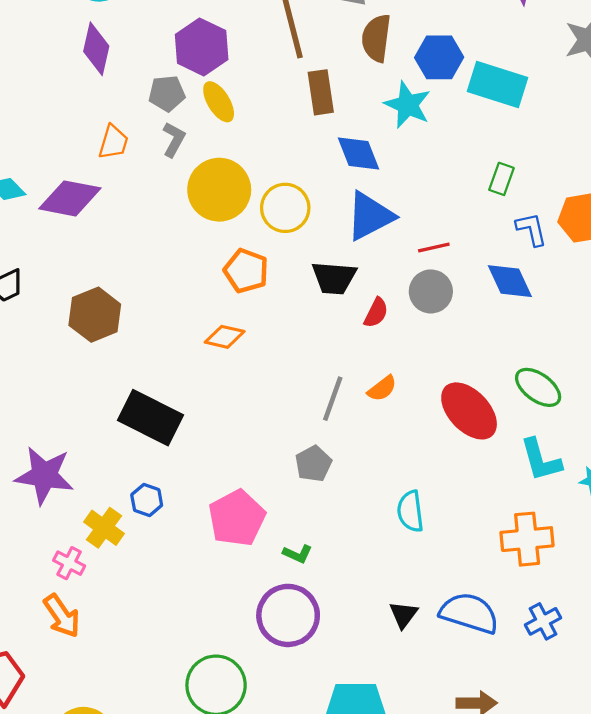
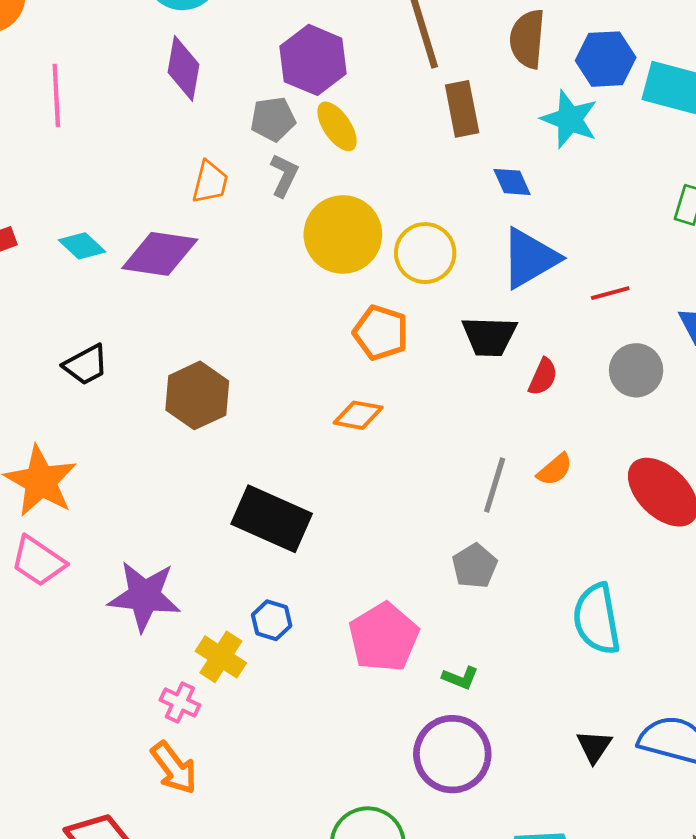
blue diamond: (358, 154) -> (512, 182), size x0.7
gray circle: (431, 291) -> (636, 370), moved
cyan semicircle: (410, 511) -> (597, 619), size x1.4

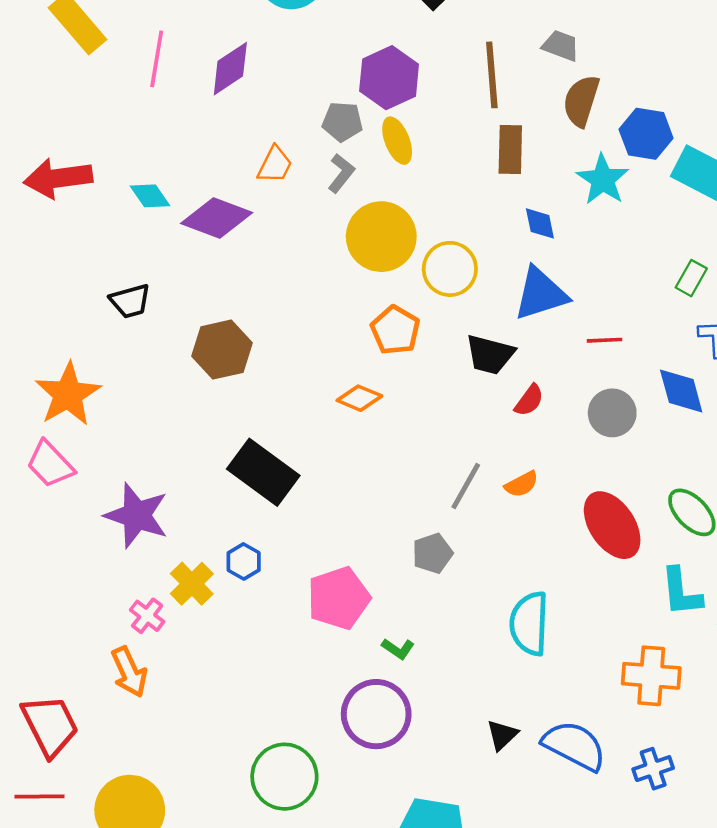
purple diamond: (184, 68) -> (230, 69), moved, turned 34

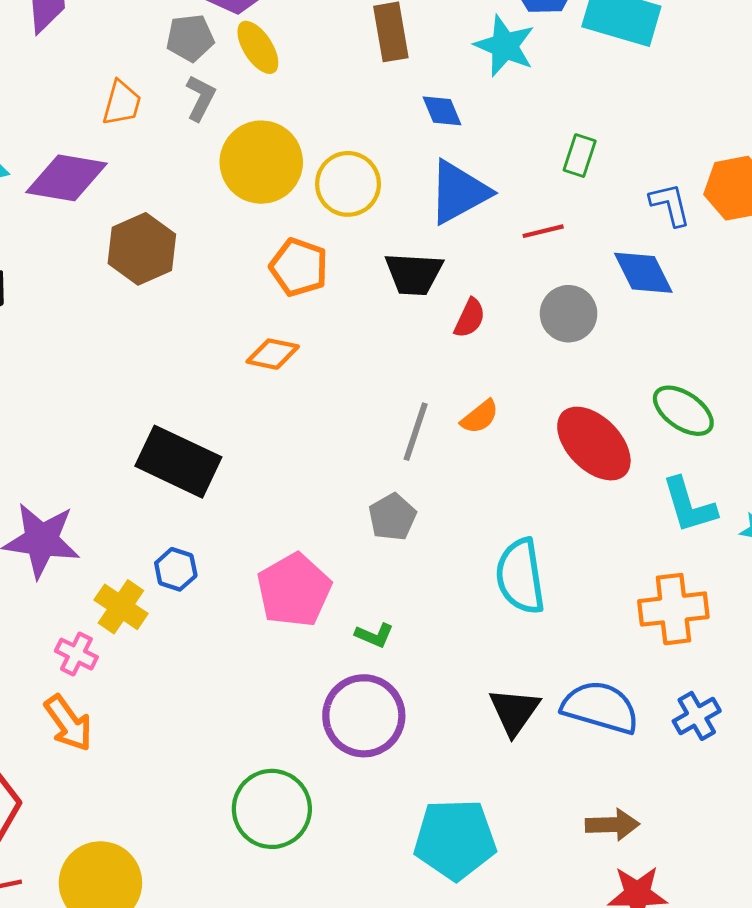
green rectangle: (691, 278) -> (580, 156), moved
brown hexagon: (222, 350) -> (142, 249), moved
black triangle: (502, 735) -> (514, 711), size x1.4

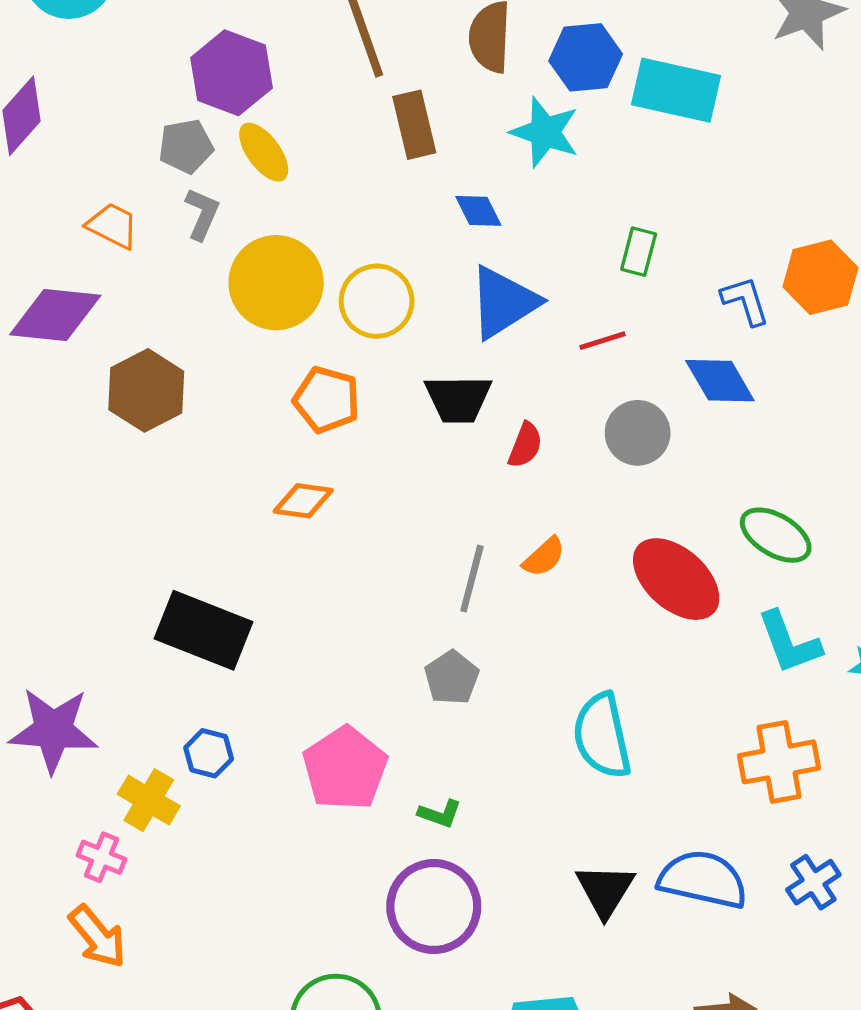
orange trapezoid: (122, 103) -> (113, 226), turned -75

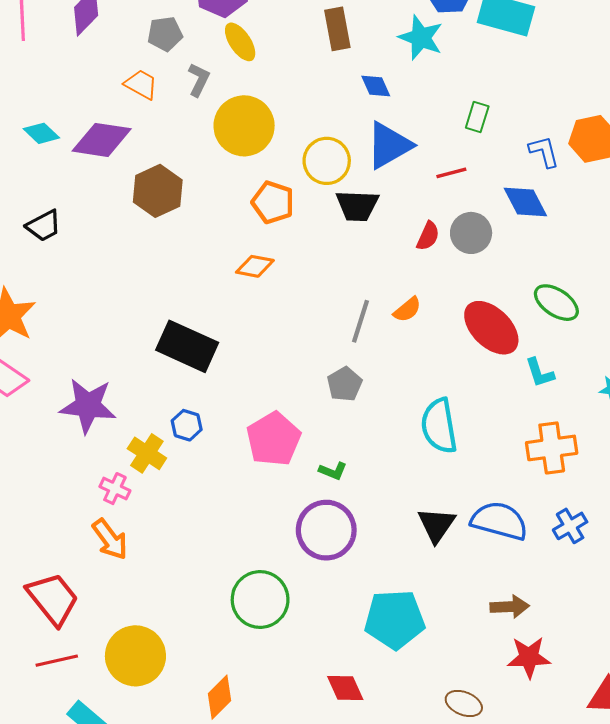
gray pentagon: (186, 146) -> (165, 34), moved
yellow circle: (377, 301) -> (327, 161), moved
red semicircle: (525, 445) -> (428, 236), moved
cyan L-shape: (789, 642) -> (540, 373), moved, size x0.7

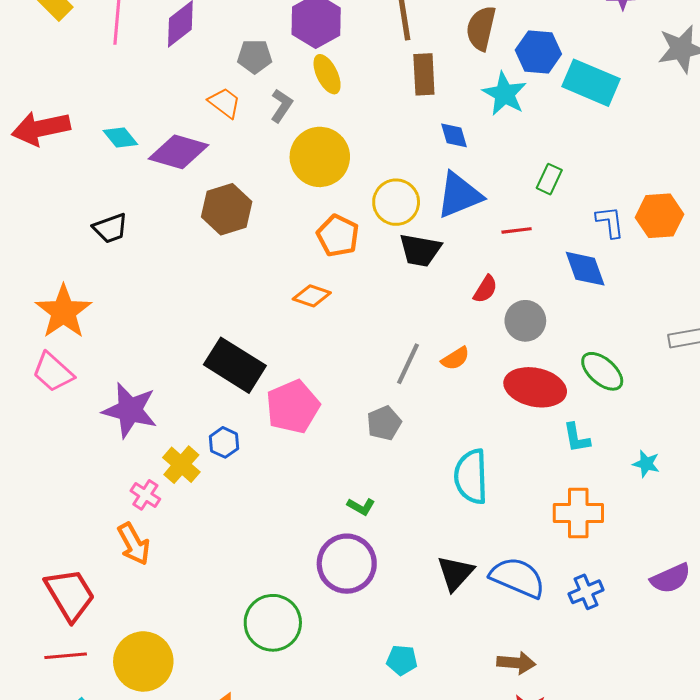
gray circle: (471, 233) -> (525, 321), moved
red ellipse: (491, 328) -> (535, 387), turned -40
pink pentagon: (274, 439) -> (293, 407), moved
cyan pentagon: (395, 619) -> (402, 660), size x0.5

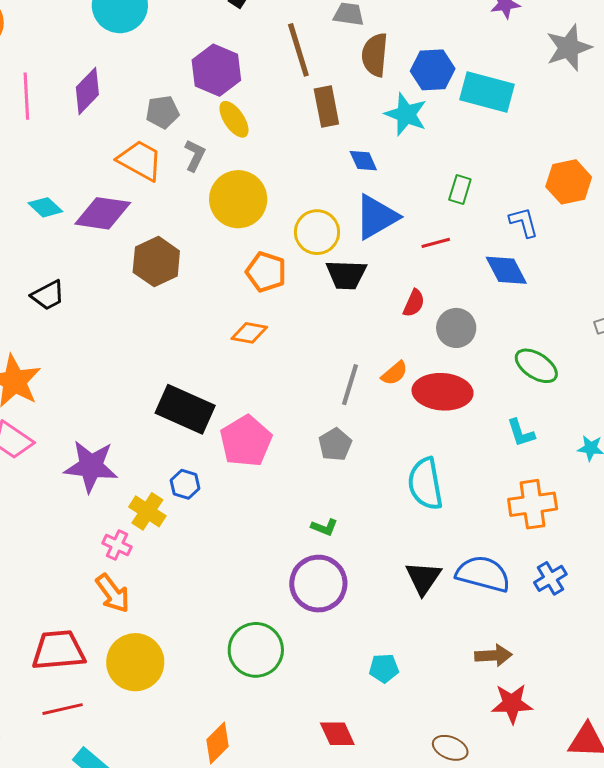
orange trapezoid: (224, 103) -> (140, 160), size x1.4
orange hexagon: (660, 216) -> (569, 182), moved
red ellipse: (535, 387) -> (443, 392), moved
red trapezoid: (70, 595) -> (59, 650), turned -56
yellow circle: (143, 661) -> (135, 662), moved

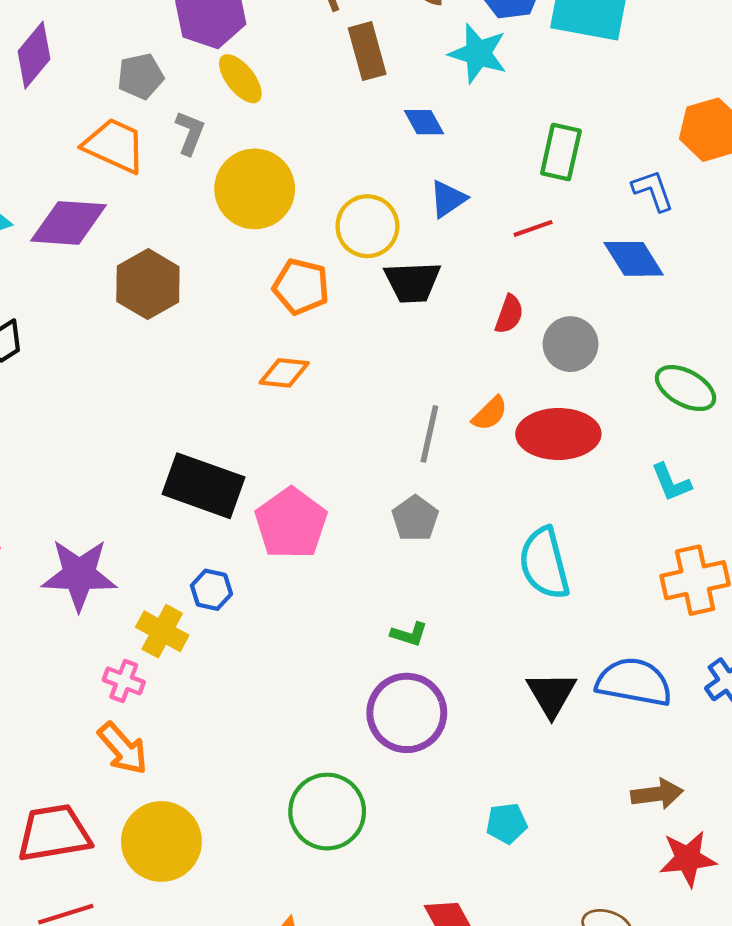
green rectangle: (460, 190) -> (561, 152), size x1.4
blue triangle: (376, 217) -> (448, 199), size x0.6

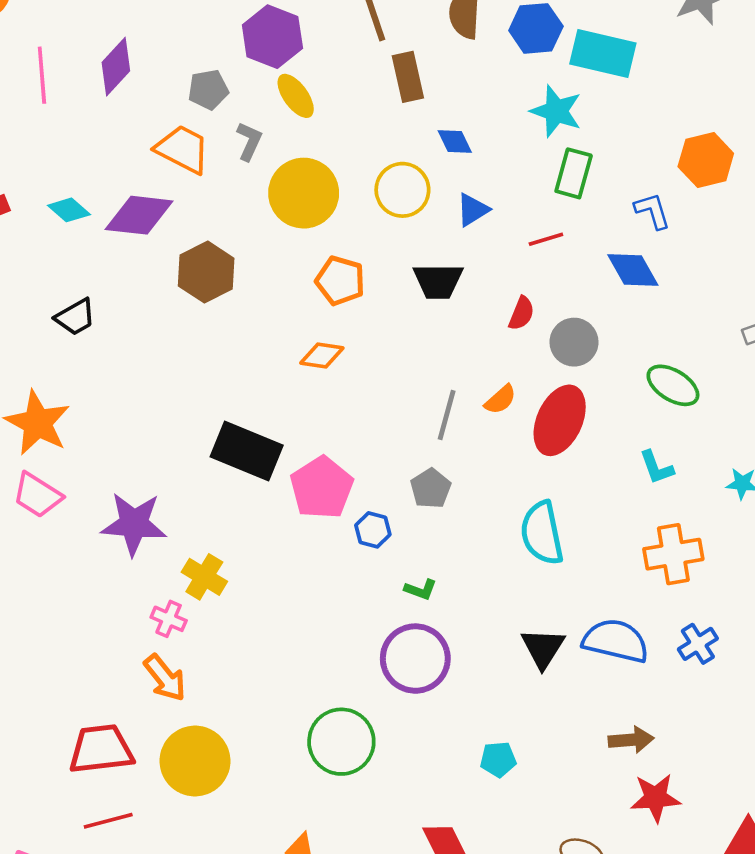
cyan star: (478, 53) -> (556, 111), moved
yellow circle: (367, 226) -> (402, 190), moved
red ellipse: (558, 434) -> (560, 420), turned -68
blue hexagon: (211, 590) -> (373, 530), moved

